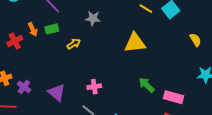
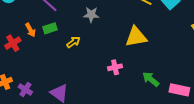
pink cross: (94, 87) -> (115, 67), moved

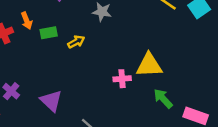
green rectangle: (50, 28) -> (49, 33), moved
yellow triangle: (136, 37) -> (149, 65), moved

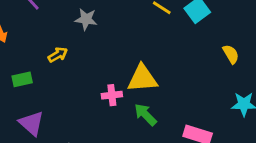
green rectangle: (49, 33) -> (22, 79), moved
green arrow: (163, 99) -> (145, 115), moved

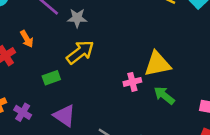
gray star: (86, 19) -> (77, 18), moved
yellow arrow: (58, 55) -> (80, 52), size x1.6

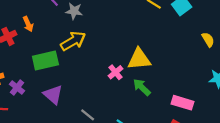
green rectangle: (51, 78) -> (45, 60), size x1.6
pink cross: (132, 82) -> (116, 72), turned -32

